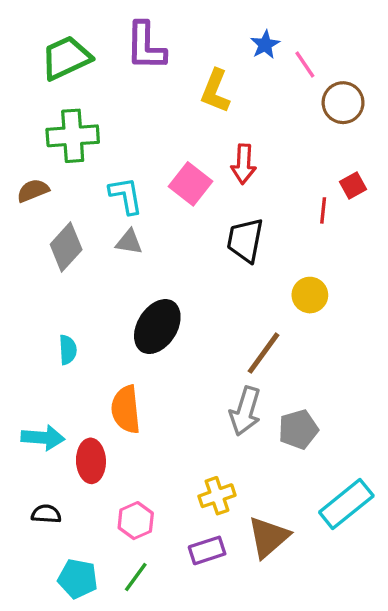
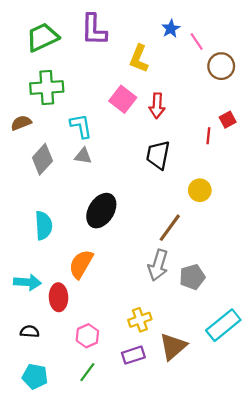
pink square: (190, 184) -> (123, 99), moved
cyan semicircle: (68, 350) -> (44, 226), size x1.5
orange semicircle: (126, 409) -> (81, 264), turned 36
cyan pentagon: (78, 579) -> (35, 376), moved

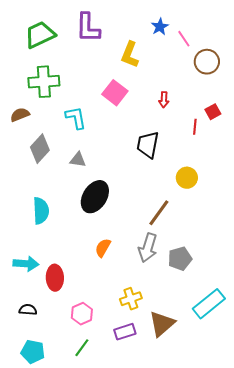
red arrow: (157, 106) -> (164, 100), moved, size x0.7
gray triangle: (83, 156) -> (78, 160), moved
orange semicircle: (81, 264) -> (103, 248), moved, size x0.7

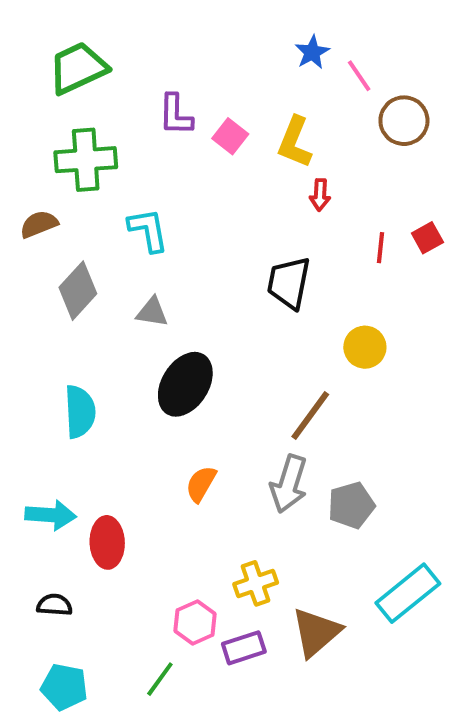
purple L-shape: (88, 28) -> (176, 115), moved, size x0.7
yellow L-shape: (130, 55) -> (295, 142), moved
pink square: (115, 93) -> (230, 136), moved, size x0.7
red square: (213, 112) -> (427, 238), moved
pink hexagon: (82, 314) -> (195, 622), moved

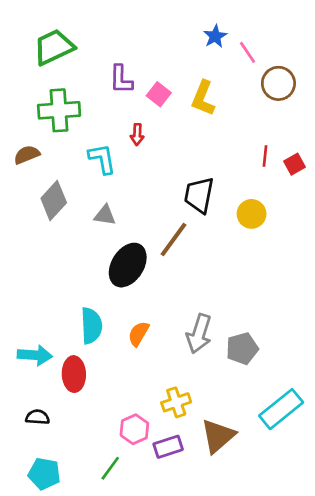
red arrow: (320, 195) -> (137, 135), moved
red line: (381, 248) -> (265, 156), moved
yellow circle: (365, 347) -> (252, 214), moved
cyan semicircle: (80, 412) -> (91, 326), moved
brown line: (310, 415) -> (173, 239), moved

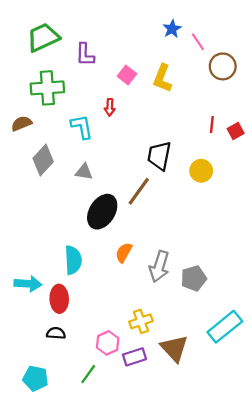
purple L-shape: (121, 79) -> (85, 55), moved
orange semicircle: (138, 334) -> (124, 253), moved
black semicircle: (38, 417) -> (56, 333), moved
brown triangle: (218, 436) -> (174, 348), turned -32

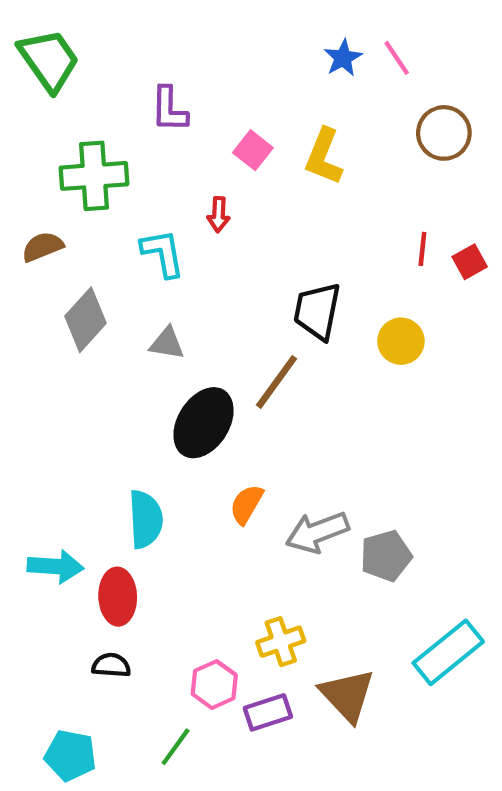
green trapezoid: (43, 37) -> (49, 60), moved, turned 80
pink line: (198, 42) -> (397, 58), moved
gray arrow: (159, 267) -> (317, 532), turned 52

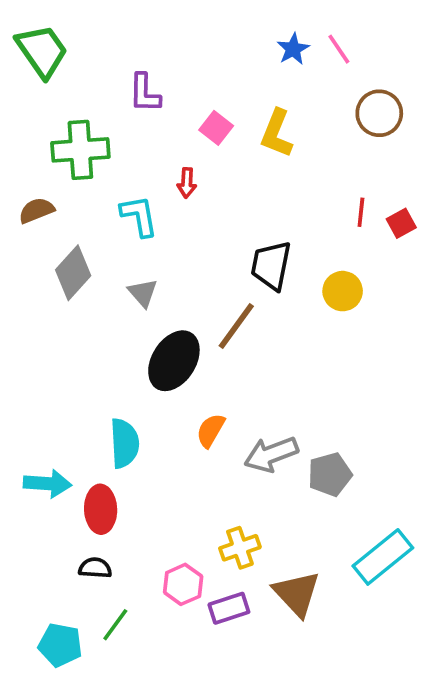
gray triangle: (167, 343) -> (143, 293), turned 40
green line: (176, 747) -> (115, 625), moved

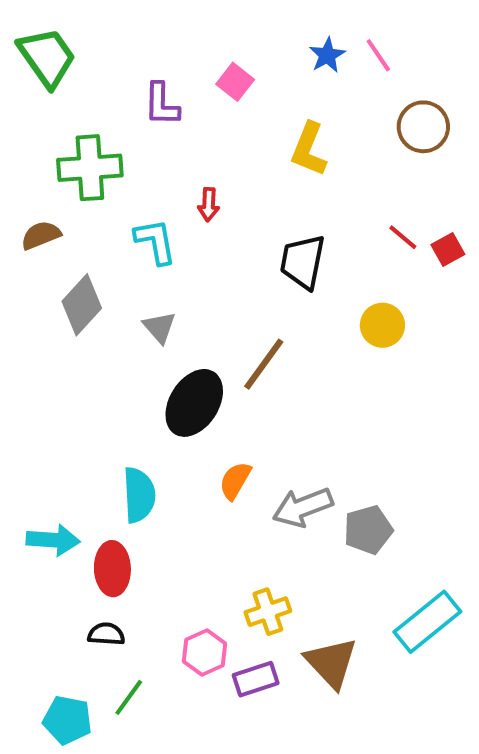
pink square: (216, 128) -> (235, 82), moved
red line: (361, 212) -> (403, 237), turned -56
black trapezoid: (271, 265) -> (303, 262), moved

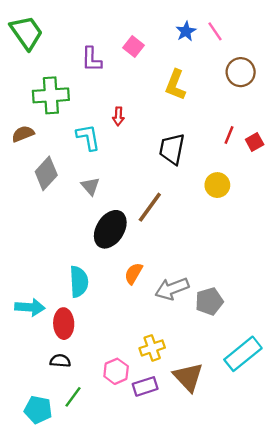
red line: (403, 237) -> (229, 135), turned 72

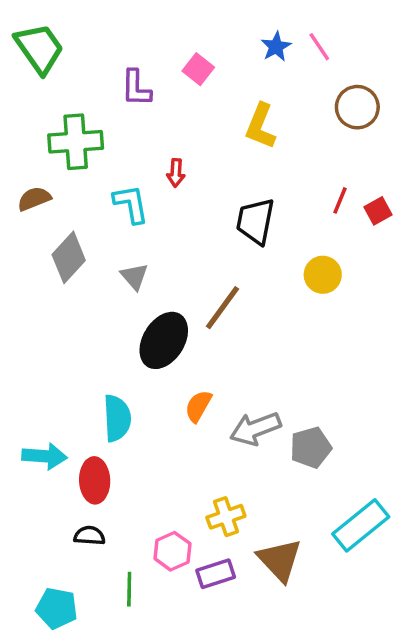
green line: (73, 397) -> (129, 589), moved, turned -35

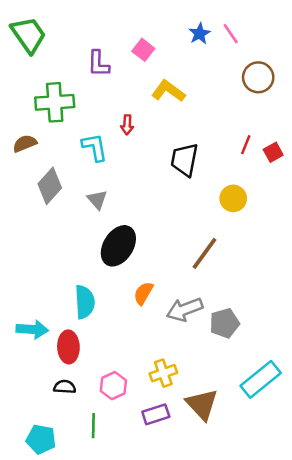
yellow L-shape: (261, 126) -> (168, 91), moved, turned 104
brown line: (223, 308) -> (205, 253), moved
pink hexagon: (172, 551) -> (113, 386), moved

